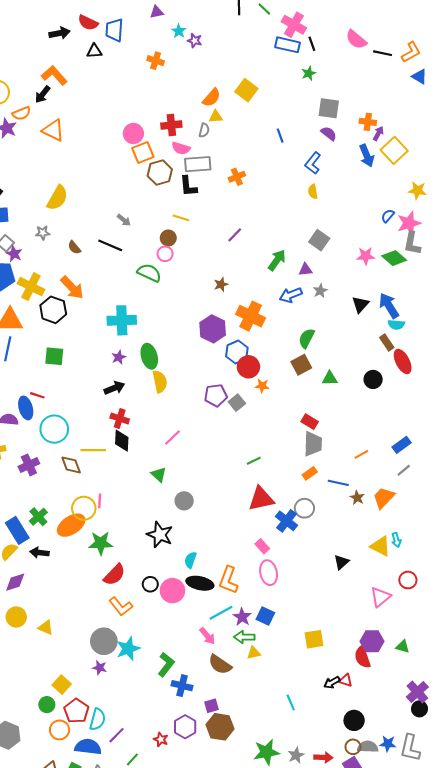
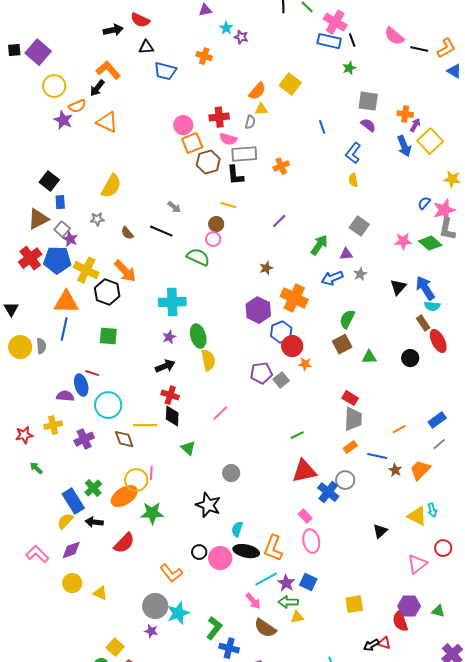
blue trapezoid: (114, 30) -> (165, 71), moved, turned -80
green triangle: (159, 474) -> (188, 448), moved
red semicircle: (114, 575) -> (124, 543), moved

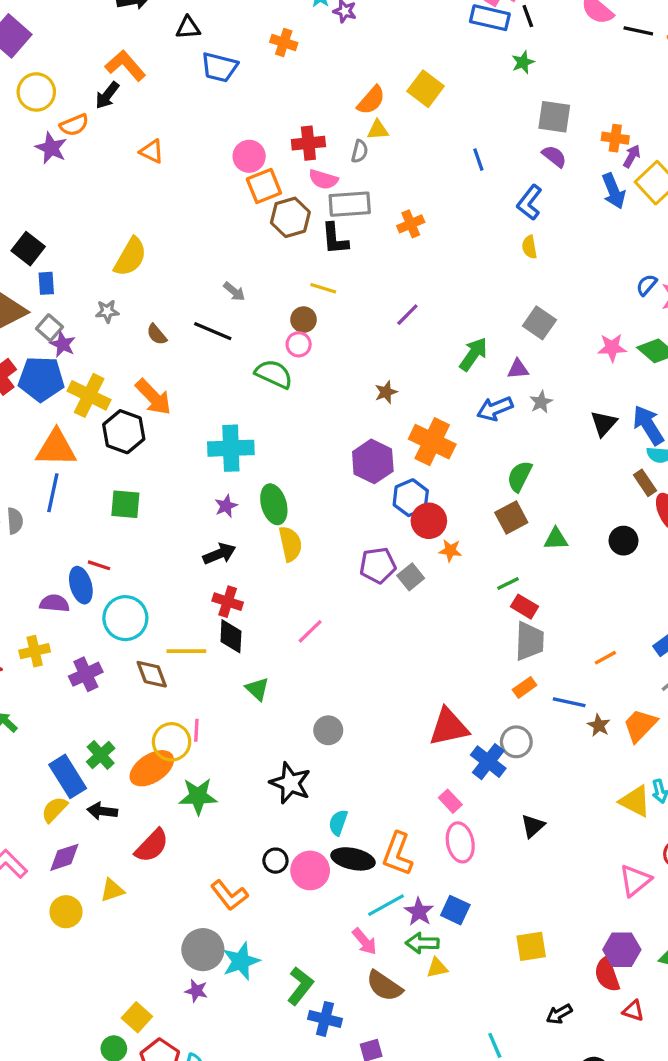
orange triangle: (107, 122) -> (152, 151), moved, size x0.7
green line: (297, 435) -> (508, 583), moved
black triangle: (380, 531) -> (533, 826), moved
yellow triangle: (100, 593) -> (112, 890), moved, turned -42
red triangle: (384, 643) -> (633, 1011), moved

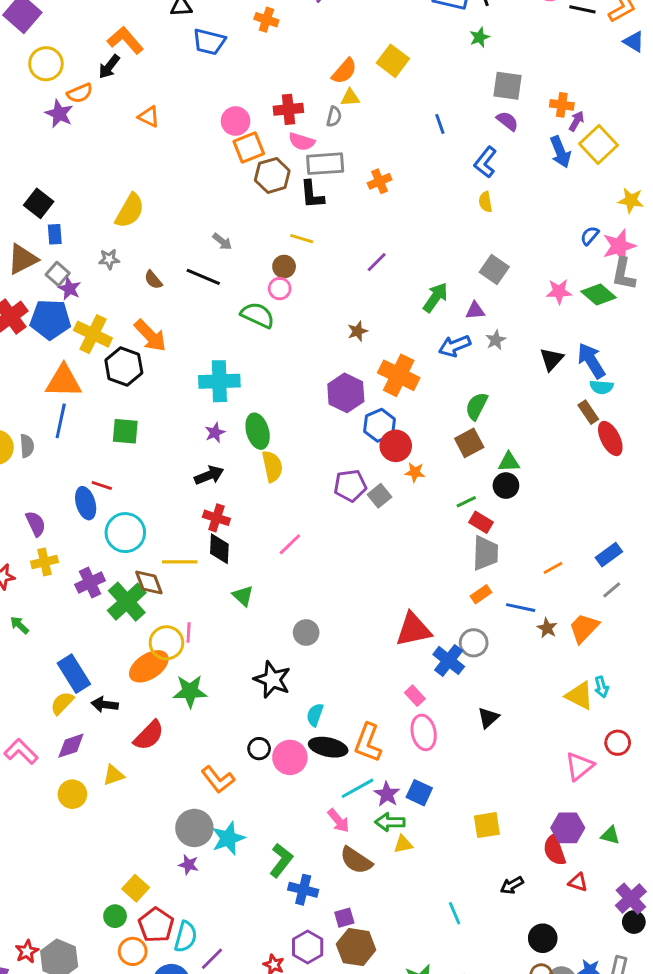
black circle: (624, 541) -> (506, 486), moved
purple semicircle: (54, 603) -> (36, 524), moved, turned 60
green cross: (101, 755) -> (127, 602), moved, size x1.5

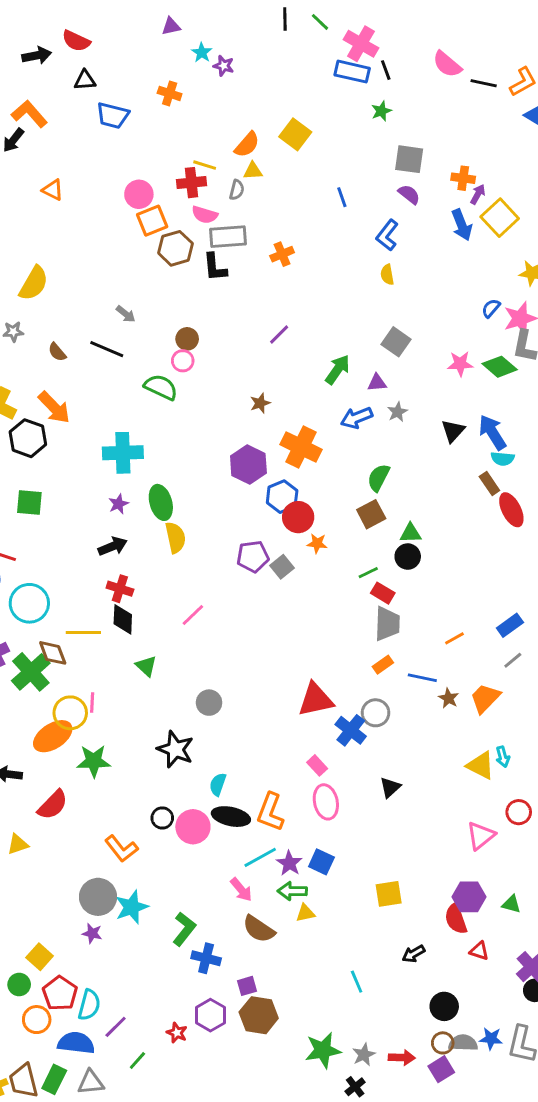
yellow line: (302, 239) -> (205, 165), moved

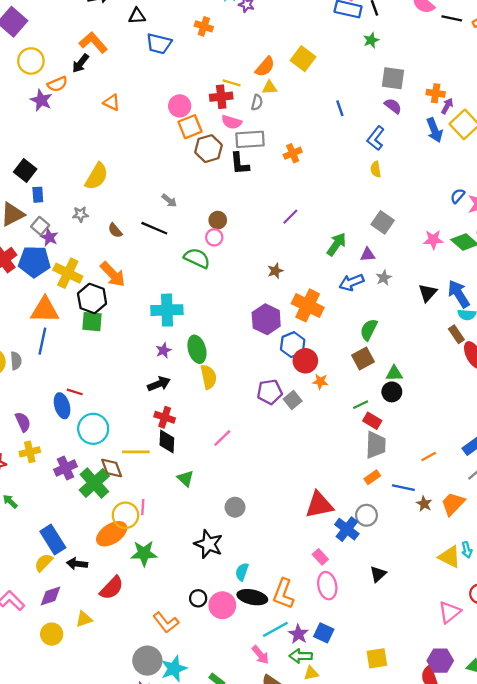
green square: (29, 502) -> (92, 322), moved

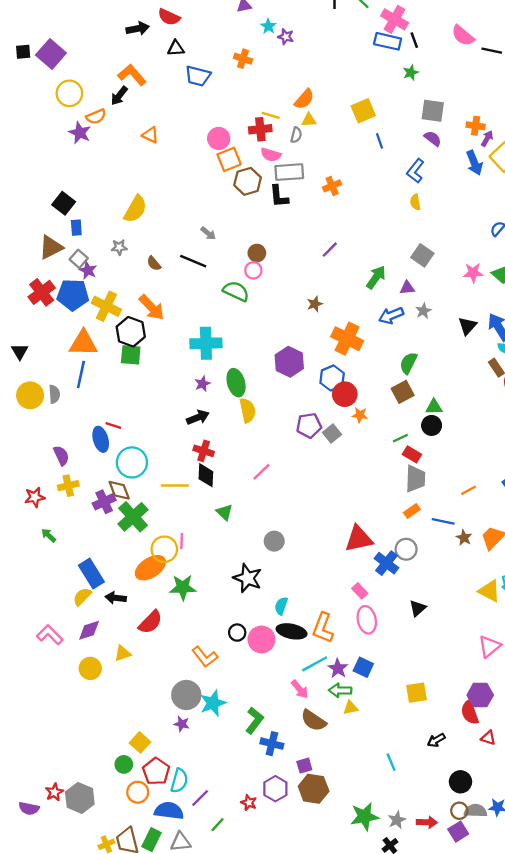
yellow square: (303, 59) -> (363, 111), moved, turned 30
purple hexagon: (266, 319) -> (289, 362), moved
brown diamond: (112, 468) -> (119, 490), moved

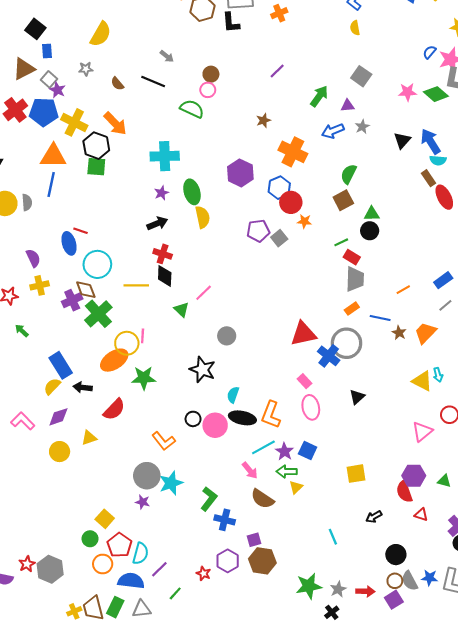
pink line: (261, 472) -> (204, 293), moved
gray circle: (406, 549) -> (347, 343), size x1.5
yellow triangle: (351, 708) -> (296, 487), turned -32
gray semicircle: (476, 811) -> (410, 581), turned -120

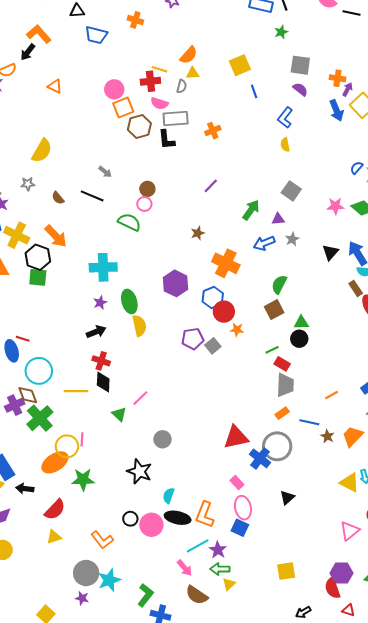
yellow triangle: (89, 438) -> (54, 537), moved
blue square: (308, 450) -> (240, 528), moved

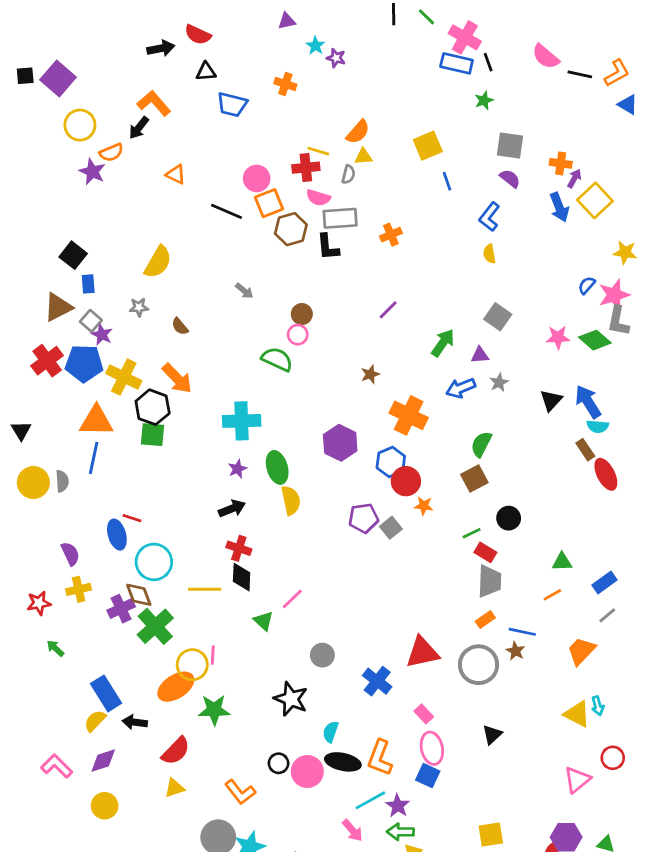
black line: (92, 196) -> (226, 211), moved
green triangle: (301, 323) -> (562, 562), moved
brown star: (327, 436) -> (515, 651), moved
blue cross: (260, 458) -> (377, 681), moved

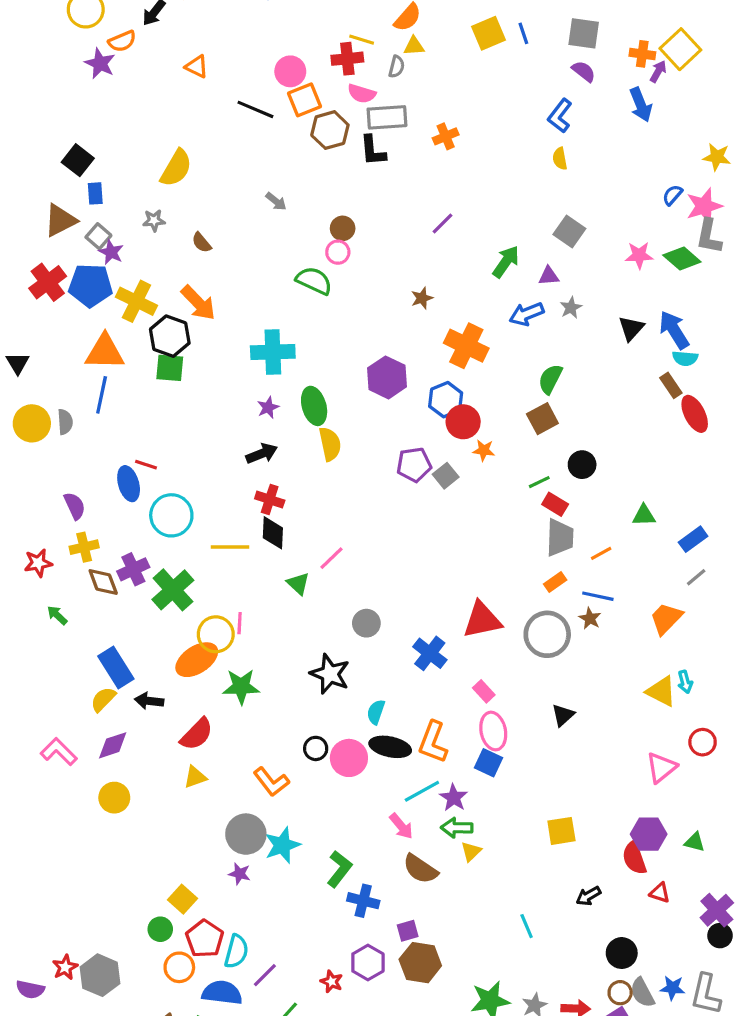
blue line: (447, 181) -> (523, 33), moved
yellow square: (595, 200) -> (680, 49), moved
brown diamond: (139, 595) -> (103, 582), moved
orange line: (552, 595) -> (601, 553), moved

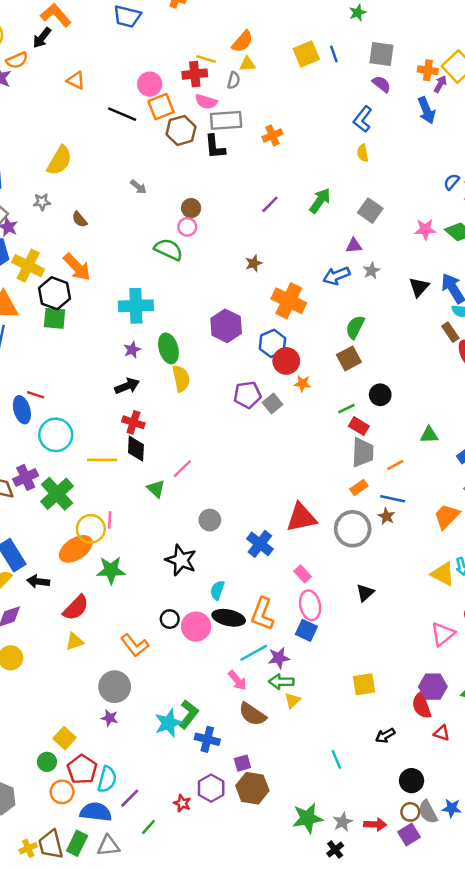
green arrow: (506, 262) -> (320, 201), moved
purple star: (454, 798) -> (279, 658), turned 30
cyan star: (282, 845) -> (168, 723), moved

